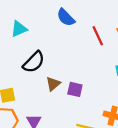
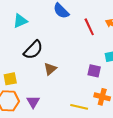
purple square: (75, 89) -> (94, 71), moved

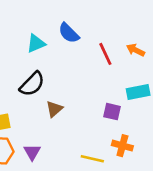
cyan triangle: (20, 21) -> (36, 43), moved

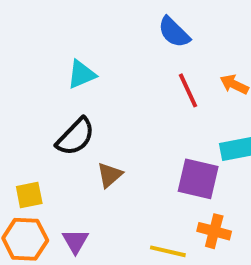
blue semicircle: (69, 33) -> (174, 32), moved
purple square: (112, 112) -> (198, 179), size x1.5

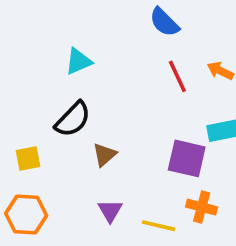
yellow square: (29, 195) -> (28, 158), moved
purple triangle: (75, 241) -> (110, 211), moved

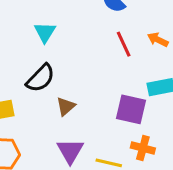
cyan triangle: (78, 61) -> (45, 32), turned -35
purple triangle: (110, 211) -> (70, 151), size x1.4

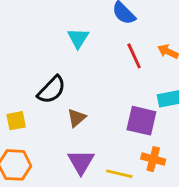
cyan triangle: (45, 32) -> (78, 38), moved

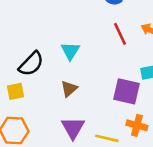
cyan triangle: (78, 38) -> (70, 51), moved
black semicircle: (52, 90) -> (31, 64), moved

